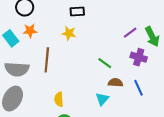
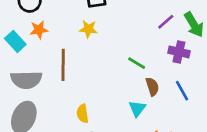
brown semicircle: (116, 83) -> (152, 87), turned 72

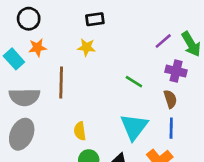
brown semicircle: (152, 87) -> (170, 99), moved
blue line: (182, 91) -> (171, 128), moved, turned 30
cyan triangle: (137, 109) -> (134, 127), size x1.6

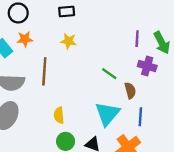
black rectangle: (95, 19) -> (67, 11), moved
purple line: (163, 41) -> (137, 39), turned -49
brown semicircle: (170, 99) -> (130, 91), moved

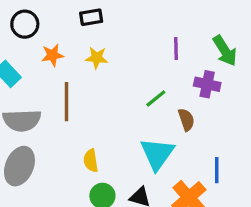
orange star: (25, 39) -> (53, 55), moved
purple line: (137, 39) -> (176, 49), moved
green line: (109, 74) -> (156, 98), turned -70
blue line: (140, 117) -> (217, 170), moved

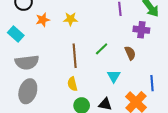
green line: (156, 98) -> (102, 49), moved
brown line: (66, 102) -> (75, 56), moved
cyan triangle: (157, 154) -> (114, 76), size x0.6

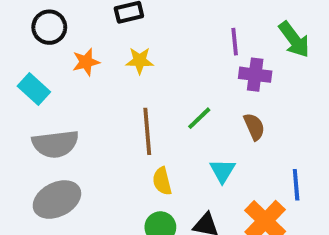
purple cross: (141, 30) -> (255, 75), moved
yellow semicircle: (72, 84) -> (162, 181), moved
gray ellipse: (28, 91) -> (57, 200), turned 45

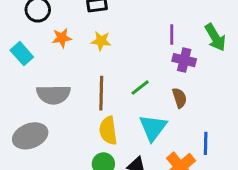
gray semicircle: (55, 144) -> (53, 95), moved
cyan triangle: (222, 171) -> (153, 128), size x1.5
yellow semicircle: (162, 181) -> (108, 131), size x1.4

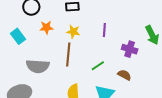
purple line: (172, 34) -> (104, 30), moved
brown line: (101, 93) -> (68, 54), moved
brown semicircle: (180, 98) -> (124, 75), turned -48

